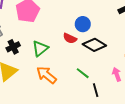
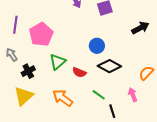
red semicircle: (70, 38) -> (79, 72), moved
green triangle: (40, 48) -> (58, 62), moved

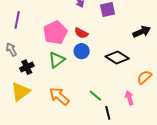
pink pentagon: (41, 34) -> (55, 33), moved
blue circle: (97, 46) -> (82, 51), moved
black diamond: (109, 66) -> (117, 58), moved
red semicircle: (79, 72) -> (81, 33), moved

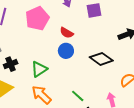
pink pentagon: (55, 33) -> (37, 18), moved
green triangle: (57, 60) -> (39, 69), moved

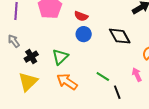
black diamond: (101, 59) -> (120, 36), turned 35

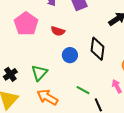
blue circle: (84, 34) -> (70, 55), moved
black diamond: (120, 36) -> (97, 49), turned 40

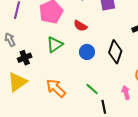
green triangle: (39, 73) -> (55, 45), moved

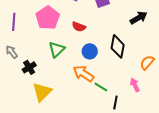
yellow triangle: (17, 82) -> (42, 92), moved
orange arrow: (56, 88) -> (83, 74), moved
black line: (104, 107) -> (115, 103), turned 32

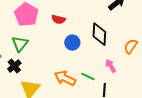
green triangle: (57, 49) -> (20, 44), moved
orange arrow: (83, 74) -> (65, 78), moved
pink arrow: (135, 85) -> (111, 66), moved

